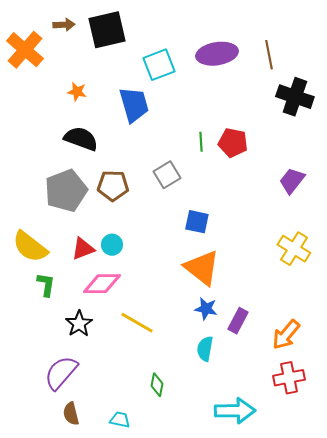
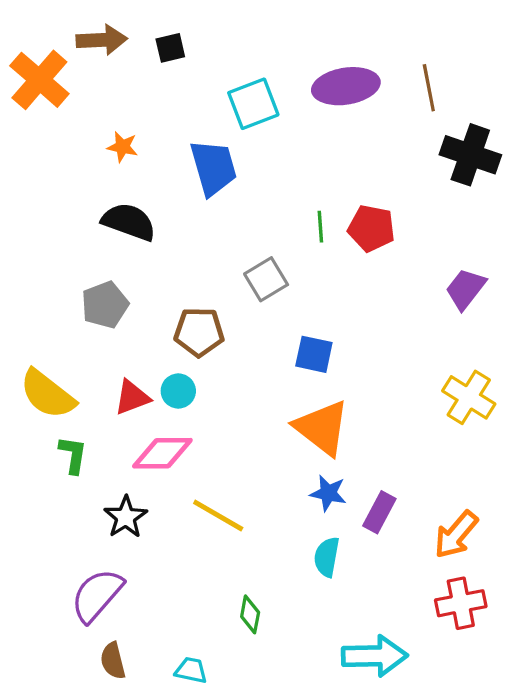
brown arrow: (64, 25) -> (102, 40), size x1.4
black square: (107, 30) -> (170, 48), size x0.5
brown pentagon: (113, 186) -> (199, 332), moved
gray pentagon: (66, 191) -> (105, 305), size x0.7

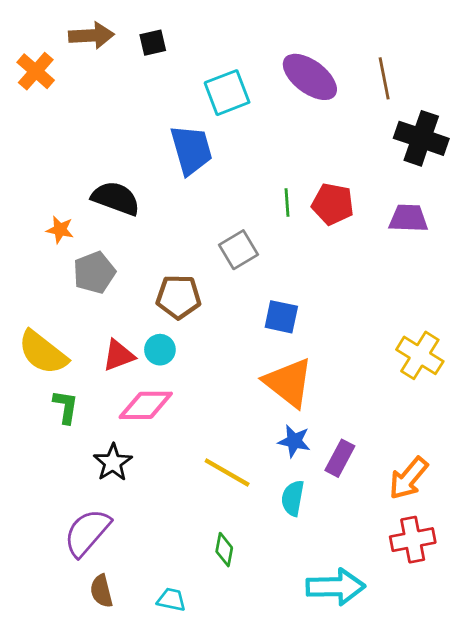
orange cross: (39, 80) -> (36, 71), size x0.7
purple ellipse: (346, 86) -> (310, 77), turned 46
orange star: (122, 147) -> (60, 230), moved
purple trapezoid: (466, 289) -> (408, 218), moved, turned 54
yellow line: (218, 515) -> (227, 472), moved

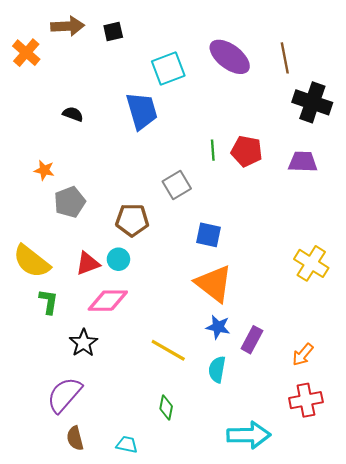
black semicircle: (116, 198) -> (73, 114), moved, size x0.6
orange arrow: (408, 478) -> (303, 355), size x0.7

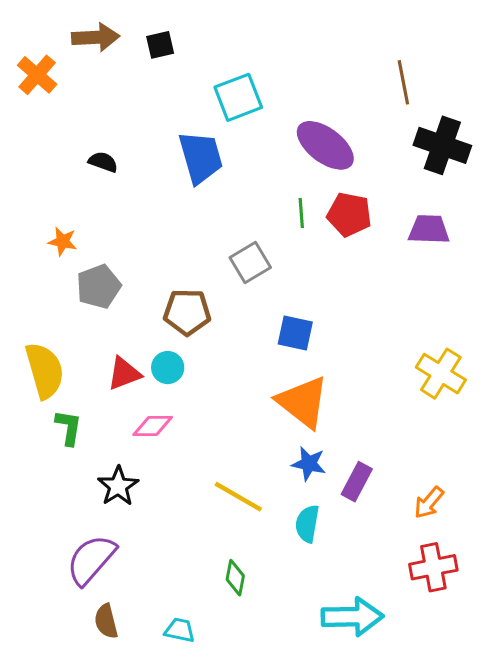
purple ellipse: (230, 57) -> (325, 145), moved
yellow semicircle: (32, 261) -> (45, 371), turned -144
pink diamond: (108, 301) -> (153, 426), size x0.7

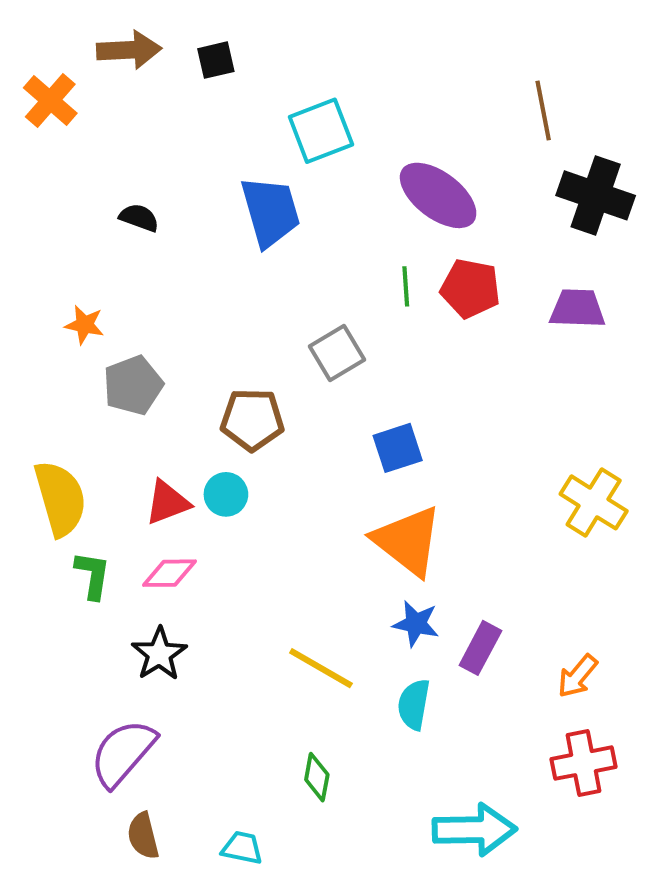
blue square: (295, 333) -> (398, 448), turned -30
pink diamond: (153, 426) -> (169, 573), moved

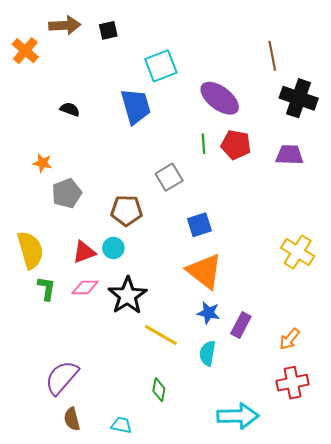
black star: (159, 654) -> (128, 296), moved, size x1.4

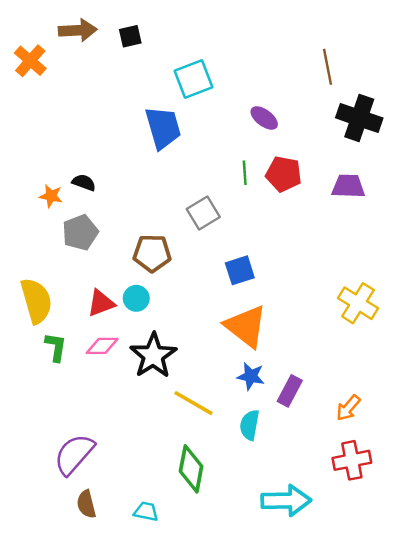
purple ellipse: (220, 98) -> (264, 118), size x0.6
black semicircle: (70, 109) -> (84, 183), moved
green diamond: (159, 390) -> (191, 469), size x1.6

